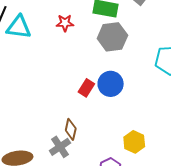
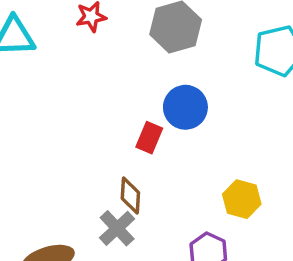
red rectangle: (86, 88) -> (149, 138), moved

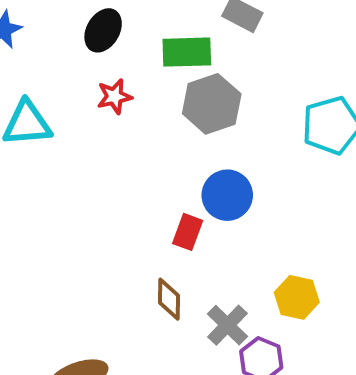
gray cross: (117, 228) -> (227, 325), moved

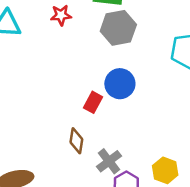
yellow hexagon: (297, 297) -> (165, 170), moved

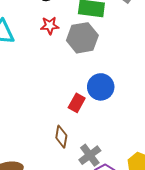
gray hexagon: (118, 28) -> (82, 38), moved

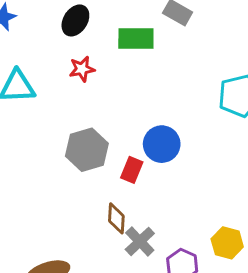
gray hexagon: (82, 38) -> (87, 150), moved
gray cross: (90, 155) -> (140, 241), moved

